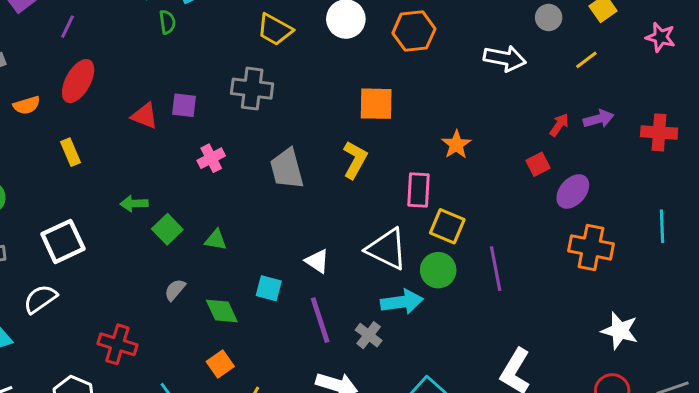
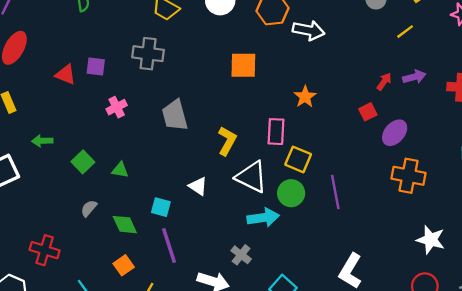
white arrow: (505, 58) -> (309, 30), moved
yellow L-shape: (355, 160) -> (227, 141), moved
green arrow: (134, 204) -> (42, 141), moved
purple line: (320, 320) -> (169, 246), moved
gray cross: (369, 335) -> (241, 255), moved

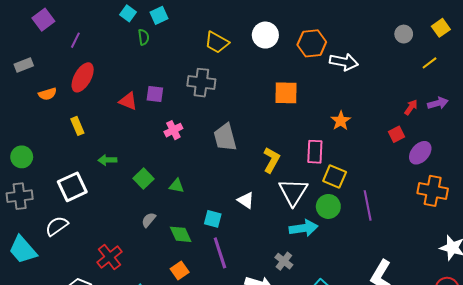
white triangle: (252, 177) -> (293, 192), turned 36
red cross: (45, 250) -> (109, 257), turned 35

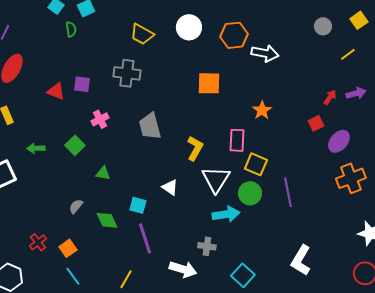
green square: (144, 179) -> (75, 145), moved
orange cross: (433, 191) -> (351, 178), turned -32
red cross: (109, 257) -> (38, 242), size x0.7
gray cross: (284, 261) -> (207, 246), turned -30
orange square: (180, 270) -> (68, 248), moved

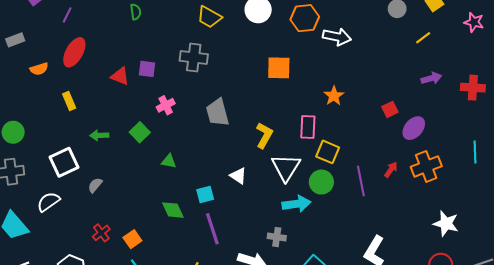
red arrow: (330, 97) -> (391, 170), moved
cyan square: (138, 205) -> (205, 194), turned -30
gray semicircle: (76, 206) -> (95, 185), moved

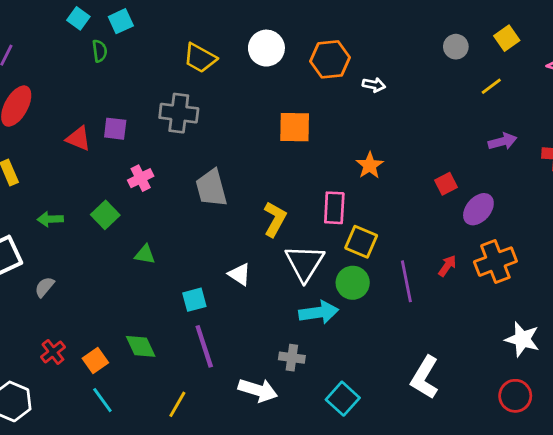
white arrow: (337, 37) -> (374, 85), size x0.6
green diamond: (173, 210) -> (141, 346), moved

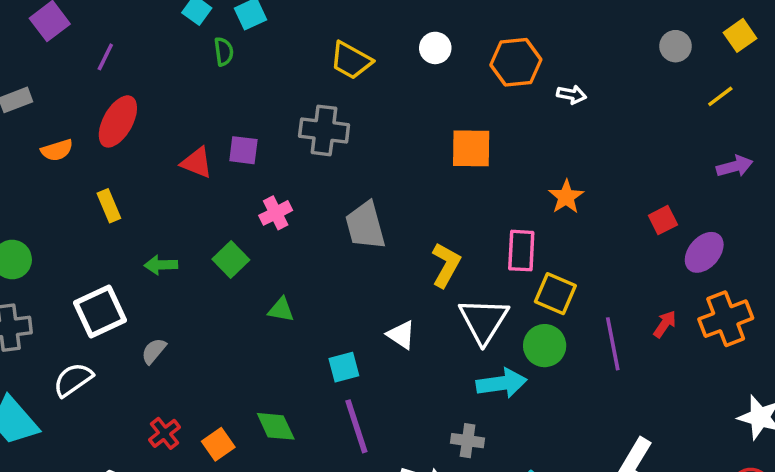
white circle: (266, 48) -> (435, 48), size x0.7

